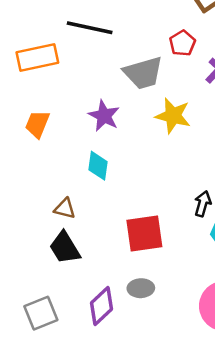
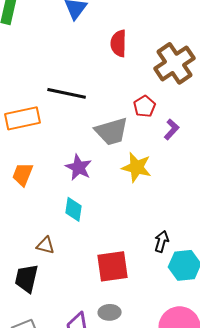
black trapezoid: (65, 248) -> (27, 278), moved, turned 44

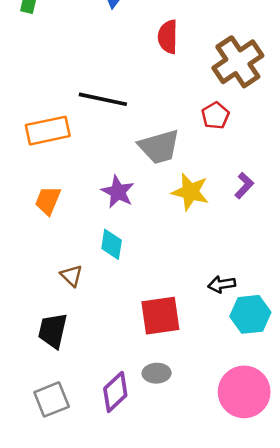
red pentagon: (145, 106) -> (215, 116), moved
purple L-shape: (172, 129) -> (244, 186), moved
black arrow: (162, 241) -> (222, 284), turned -115
brown triangle: (46, 245) -> (72, 276), moved, turned 30

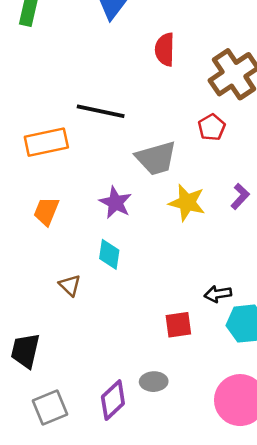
red square: (160, 316) -> (178, 325), moved, size x0.7
black trapezoid: (53, 331) -> (25, 351), moved

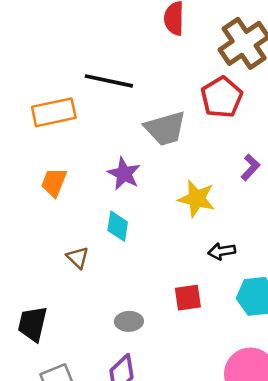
red pentagon: (212, 127) -> (222, 97), size x1.5
yellow star: (187, 203) -> (197, 199), moved
black arrow: (218, 294) -> (222, 251), moved
gray ellipse: (154, 382) -> (129, 321), moved

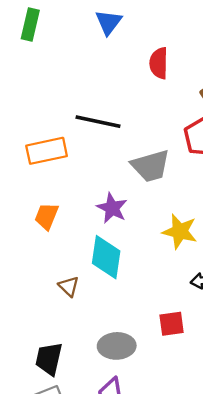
cyan diamond: (118, 226) -> (106, 257), size x1.5
gray ellipse: (129, 321) -> (117, 346), size x1.4
black trapezoid: (33, 324) -> (49, 359), moved

